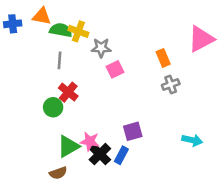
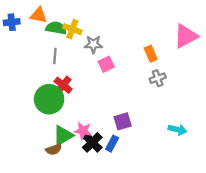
green circle: (53, 107) -> (49, 99), size x1.6
brown semicircle: (58, 173) -> (54, 149), moved

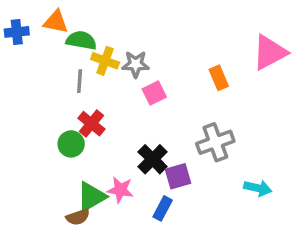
yellow cross: (72, 29) -> (105, 61), moved
gray cross: (158, 78) -> (215, 142), moved, size x1.5
green circle: (49, 99) -> (71, 144), size x0.6
black cross: (92, 142) -> (153, 159), moved

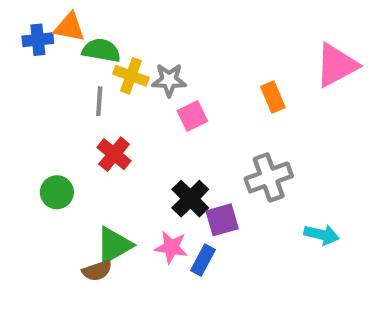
blue cross: (17, 32) -> (38, 40), moved
green circle: (71, 144) -> (57, 192), moved
pink star: (120, 190) -> (171, 247), moved

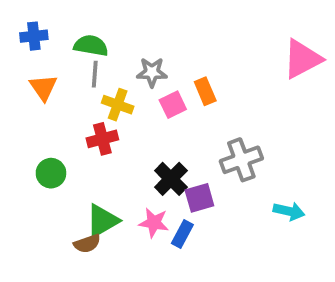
orange triangle: (70, 27) -> (43, 87), moved, turned 44
yellow cross: (131, 76) -> (118, 105), moved
orange rectangle: (273, 97) -> (205, 91), moved
gray line: (99, 101) -> (95, 74), moved
red cross: (114, 154) -> (102, 139), turned 36

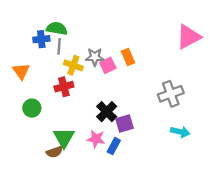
blue cross: (34, 36) -> (41, 39), moved
gray star: (152, 72) -> (95, 57), moved
orange triangle: (43, 87) -> (21, 71), moved
gray cross: (241, 160) -> (171, 94), moved
green triangle: (102, 221) -> (64, 138), turned -30

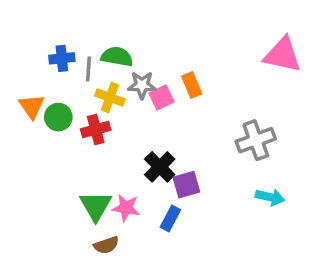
green semicircle: (57, 28) -> (117, 57), moved
pink triangle: (189, 37) -> (282, 55), turned 40
green circle: (32, 108) -> (58, 117), moved
pink star: (96, 139) -> (126, 208), moved
brown semicircle: (54, 152) -> (106, 245), moved

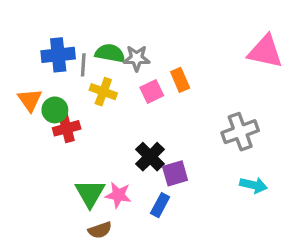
blue cross: (62, 58) -> (58, 55), size x1.4
gray star: (142, 85) -> (137, 58), moved
red cross: (96, 130) -> (67, 128), moved

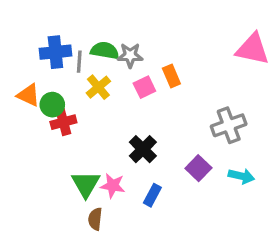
yellow cross: (103, 92) -> (98, 87), turned 30
orange triangle: (30, 100) -> (28, 95), turned -30
purple square: (175, 173) -> (198, 168), moved, turned -30
brown semicircle: (100, 230) -> (95, 219), turned 115

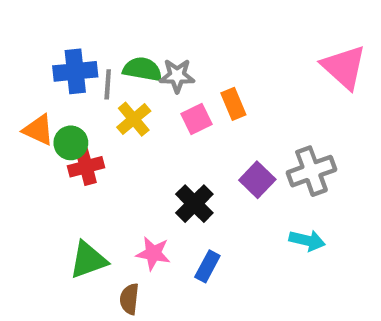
pink triangle: (252, 49) -> (344, 67), turned 30
purple square: (198, 168) -> (257, 180), moved
cyan arrow: (241, 176) -> (307, 240), moved
green triangle: (86, 184) -> (88, 260), moved, turned 40

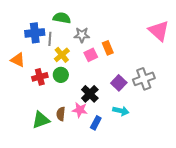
green semicircle: (142, 69) -> (62, 18), moved
green circle: (71, 143) -> (61, 75), moved
cyan arrow: (307, 240) -> (121, 111), moved
pink star: (153, 253) -> (80, 110), moved
brown semicircle: (129, 299) -> (61, 114), moved

